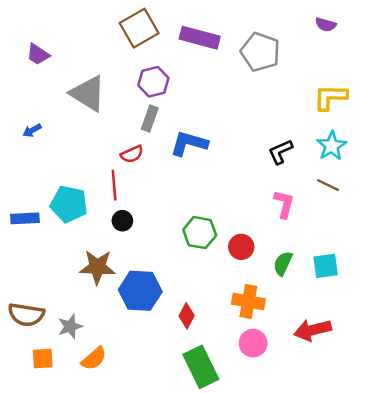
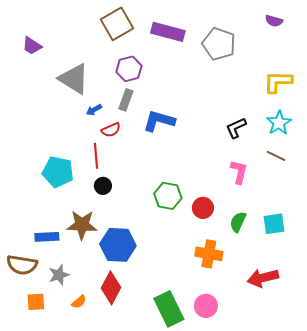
blue arrow: (32, 130) -> (94, 110), moved
blue rectangle: (25, 218) -> (47, 237), moved
red diamond: (187, 316) -> (111, 288), moved, size x1.5
pink circle: (253, 343) -> (206, 306), moved
orange semicircle: (94, 359) -> (79, 302), size x0.7

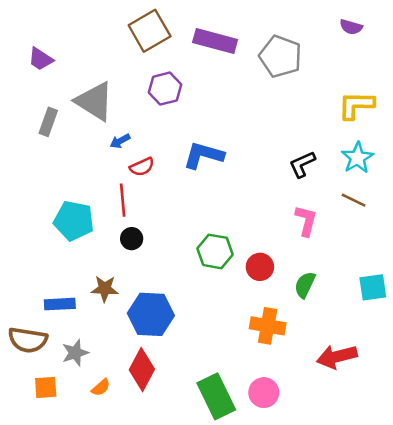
gray rectangle: (126, 100) -> (48, 122), moved
cyan square: (274, 224) -> (373, 287), moved
brown star: (82, 225) -> (105, 289), size x0.7

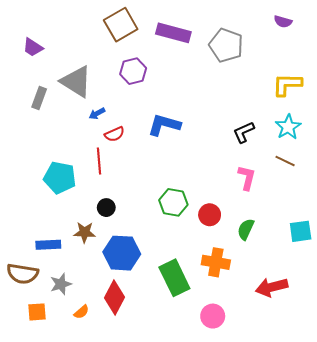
black circle: (132, 239) -> (106, 208), moved
green rectangle: (216, 396) -> (174, 278), moved

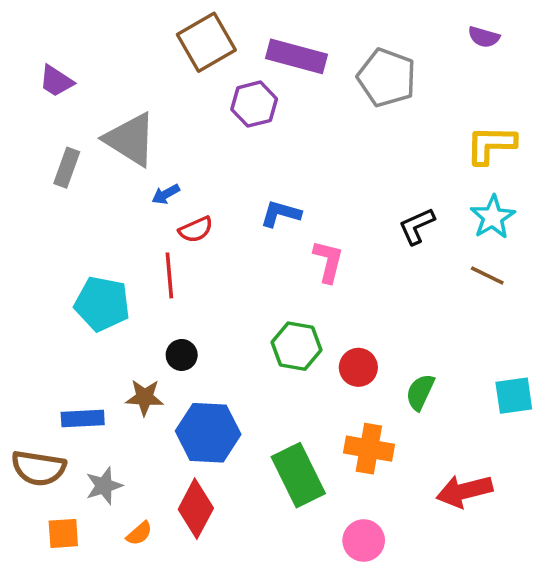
purple hexagon: (133, 71) -> (254, 104), moved
blue L-shape: (164, 125) -> (281, 214), size x0.7
pink L-shape: (247, 178) -> (328, 261), moved

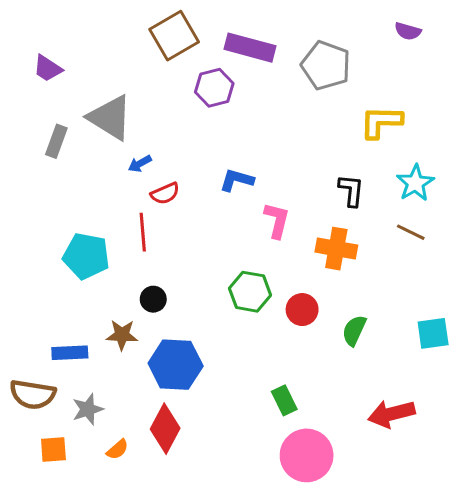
yellow L-shape: (491, 145) -> (381, 122), moved
black L-shape: (417, 226) -> (351, 190), turned 120
orange cross: (369, 449) -> (336, 249), moved
green rectangle: (298, 475) -> (284, 400), moved, size x0.6
pink circle: (364, 541) -> (307, 455), size x1.5

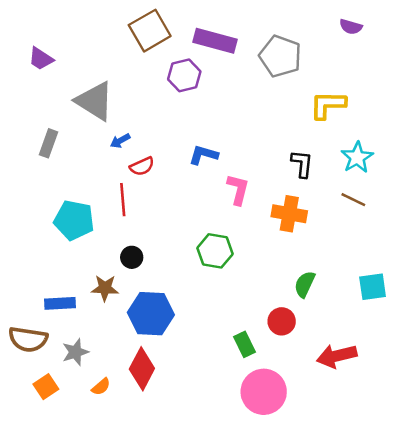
gray rectangle: (56, 141) -> (48, 143), moved
red circle: (302, 310) -> (282, 321), moved
orange square: (53, 449) -> (46, 387), turned -30

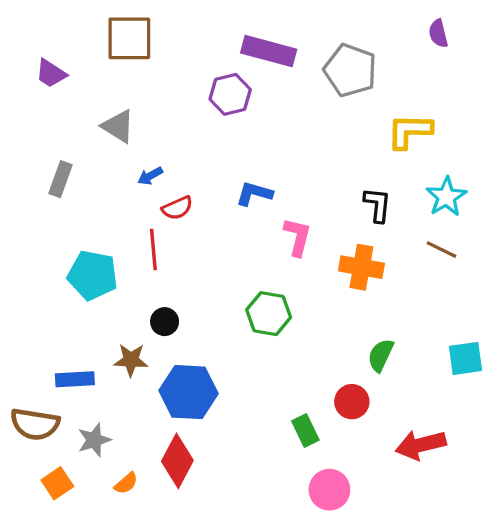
purple semicircle: (351, 27) -> (438, 33), turned 60
brown square: (150, 31) -> (129, 38), moved, turned 30
gray triangle: (95, 101) -> (118, 126), size x0.7
pink circle: (264, 392) -> (329, 490), size x0.7

